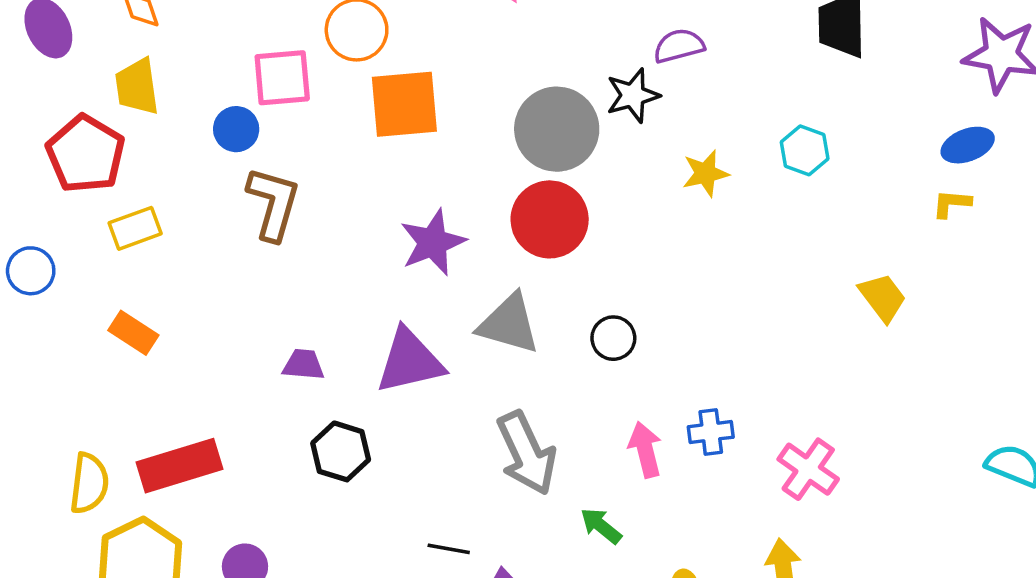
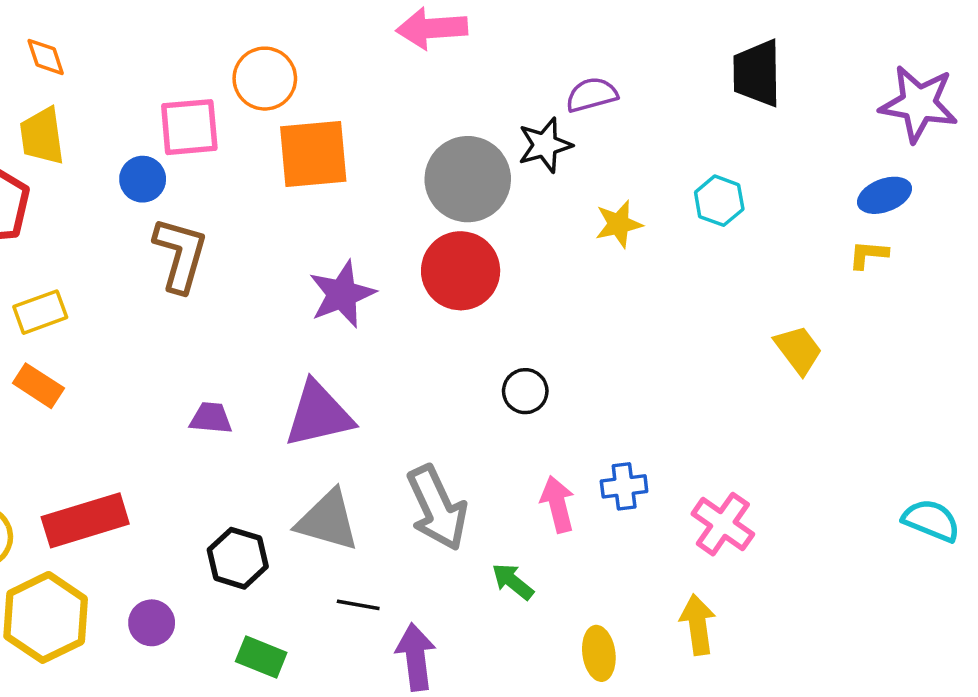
yellow rectangle: (135, 228) -> (40, 312), moved
gray triangle: (509, 324) -> (328, 520), moved
black hexagon: (341, 451) -> (238, 558), moved

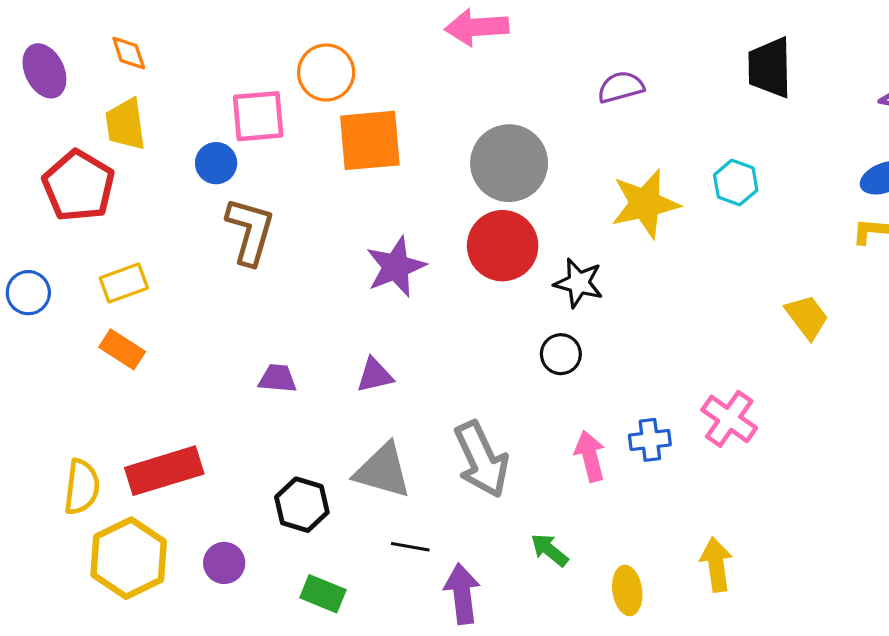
black star: (545, 145) -> (579, 283), moved, turned 30
yellow star: (619, 224) -> (645, 204), size x1.6
purple triangle: (319, 414) -> (375, 375), size x0.6
pink cross: (723, 524) -> (729, 419), moved
green arrow: (513, 582) -> (550, 550), moved

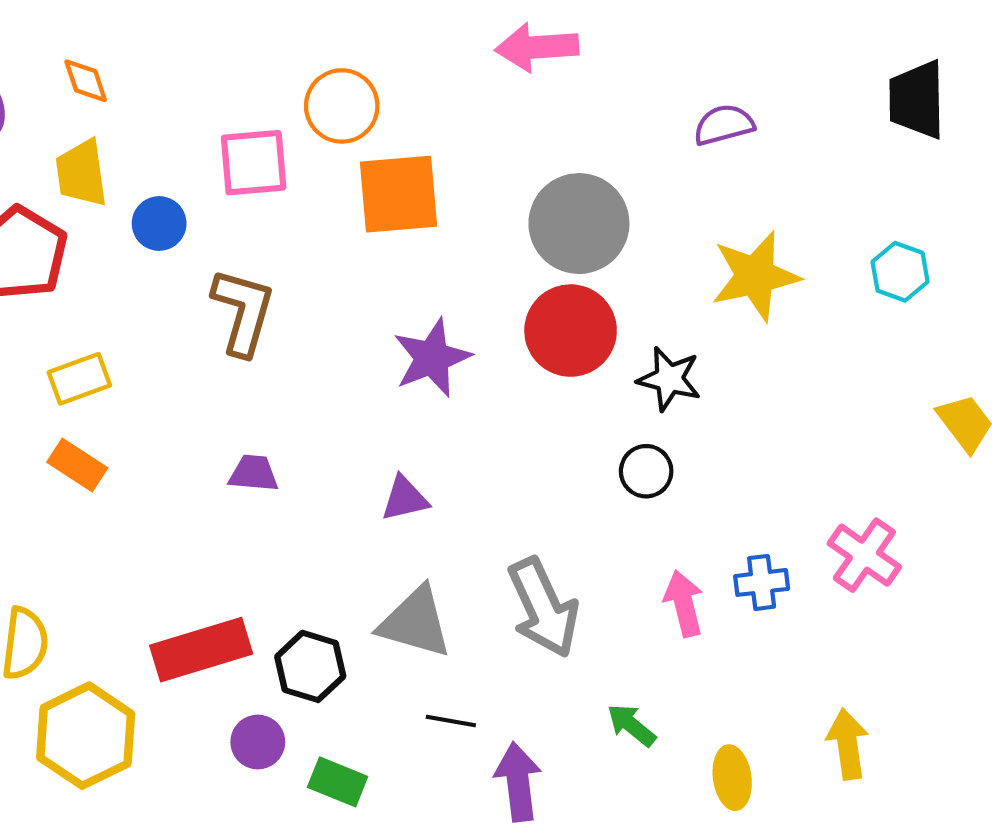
blue circle: (216, 163) -> (159, 224), moved
cyan hexagon: (736, 183) -> (900, 272), moved
purple trapezoid: (278, 378) -> (254, 473), moved
red rectangle: (164, 471) -> (201, 650), moved
purple circle: (224, 563) -> (258, 742), moved

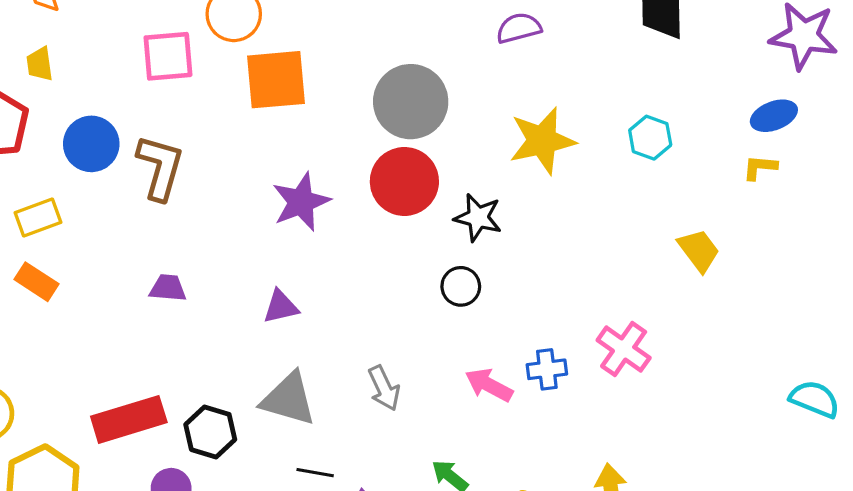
yellow trapezoid: (81, 173) -> (40, 64), size x0.7
blue circle: (159, 224) -> (91, 144), moved, size x1.4
pink arrow: (684, 603) -> (489, 385), turned -48
gray arrow: (543, 608) -> (384, 388), size x0.6

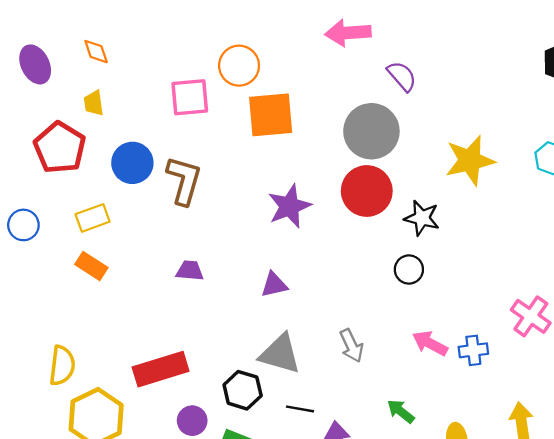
purple semicircle: (519, 28) -> (402, 76), moved, turned 64
blue cross: (547, 369) -> (473, 350), moved
black hexagon: (210, 432) -> (243, 390), moved

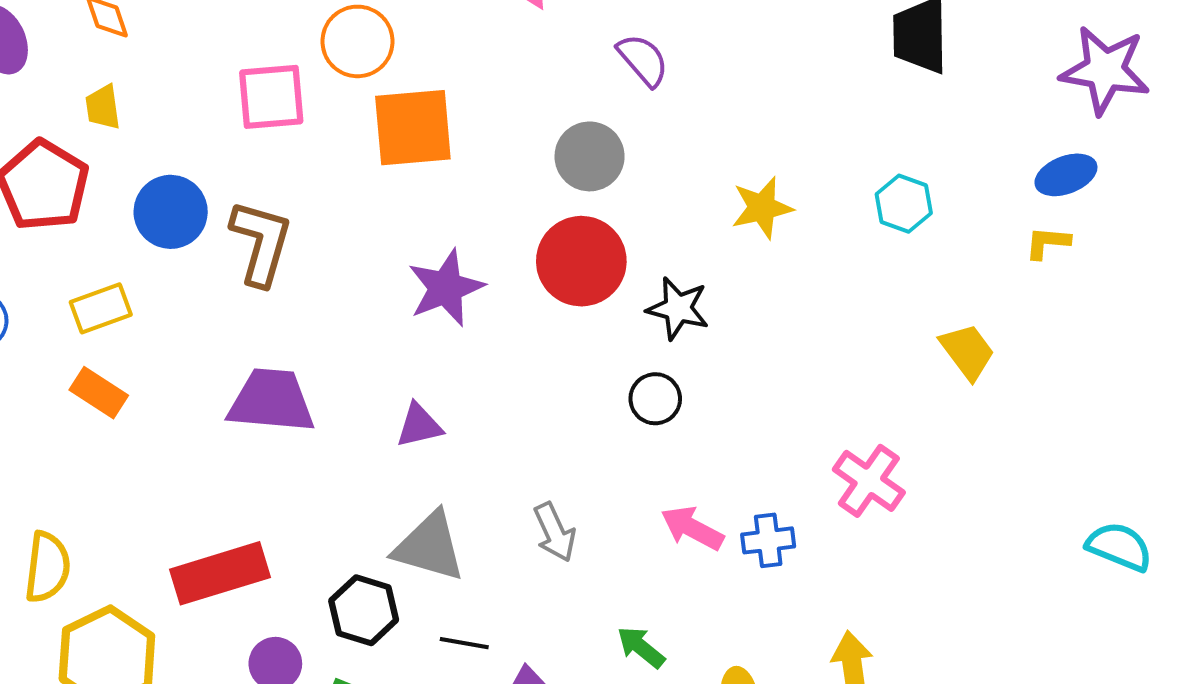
gray circle: (371, 131) -> (590, 156), size x0.7
yellow star: (470, 161) -> (762, 208), size x0.7
purple trapezoid: (190, 271) -> (271, 401), size x1.8

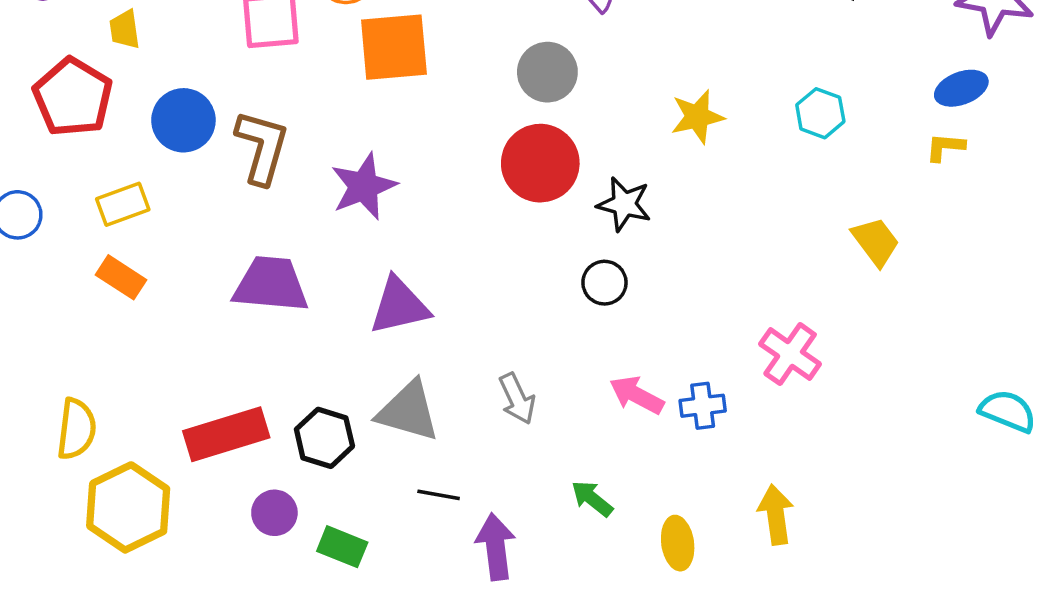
purple star: (446, 288) -> (364, 186), moved
purple triangle: (419, 425) -> (399, 306), size x1.5
black hexagon: (364, 610) -> (324, 438), moved

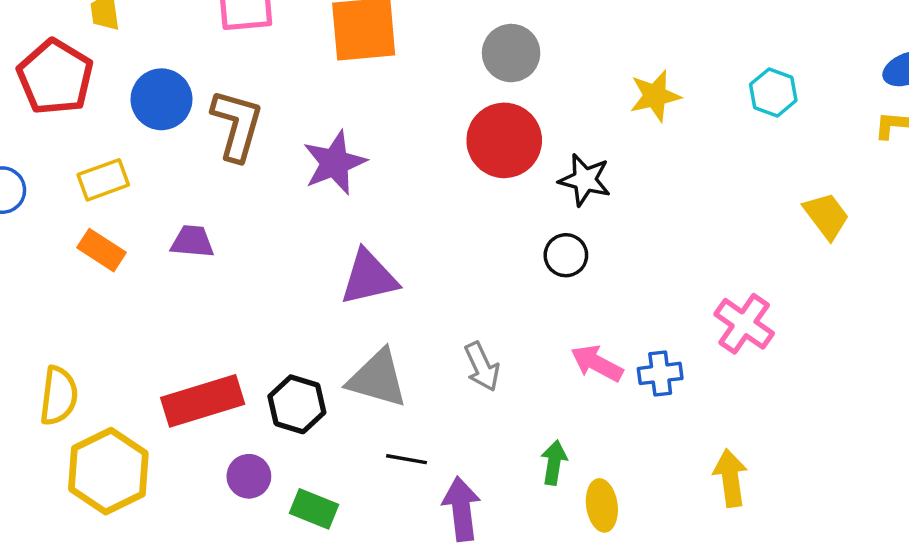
purple trapezoid: (271, 284) -> (192, 242), moved, size x0.6
green arrow: (592, 499) -> (554, 463), turned 60
yellow ellipse: (678, 543) -> (602, 505), moved

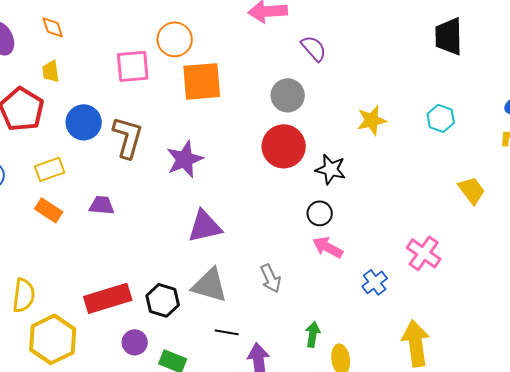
pink arrow: (597, 363) -> (328, 247), moved
blue cross: (660, 373) -> (375, 282), turned -30
yellow arrow: (730, 478) -> (416, 343), size x1.4

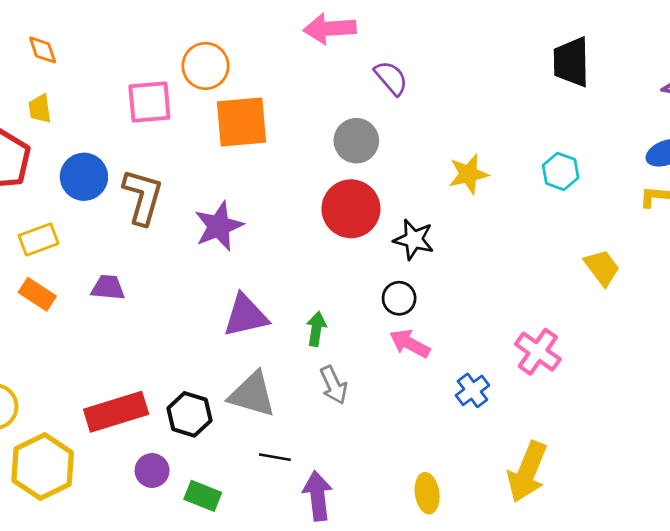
green arrow: (313, 334) -> (316, 329), moved
yellow arrow: (416, 343) -> (527, 472), turned -150

